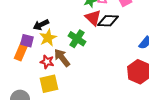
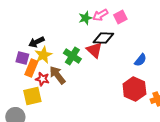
red triangle: (93, 18) -> (94, 50), moved
orange rectangle: (21, 52) -> (31, 68), moved
yellow square: (49, 84) -> (32, 96), moved

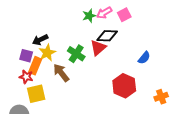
red triangle: (94, 50) -> (98, 48), turned 36
red star: (42, 79) -> (26, 77), moved
red hexagon: (134, 89) -> (124, 86), moved

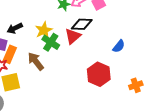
yellow star: (47, 53) -> (44, 30), moved

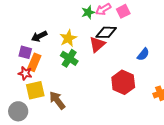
green cross: (51, 42) -> (69, 58), moved
brown arrow: (36, 61) -> (57, 100), moved

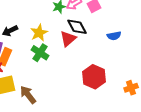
black diamond: (106, 32) -> (77, 27), turned 60
blue semicircle: (143, 54) -> (114, 36), moved, turned 40

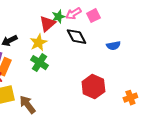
red triangle: (68, 39) -> (47, 24), moved

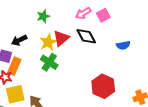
green star: (58, 17) -> (43, 16), moved
red triangle: (47, 24) -> (61, 38), moved

